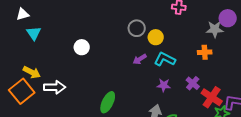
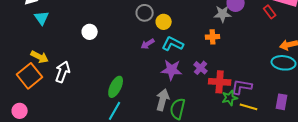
purple star: (164, 85) -> (172, 70), size x1.5
white arrow: (55, 87) -> (63, 72), turned -70
red cross: (212, 97) -> (220, 82), turned -30

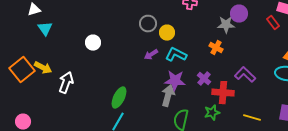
orange cross: (213, 37) -> (216, 48), turned 32
orange square: (30, 76) -> (22, 70), moved
purple L-shape: (242, 87) -> (245, 75), moved, turned 35
green star: (230, 98) -> (212, 113), moved
gray arrow: (163, 100) -> (168, 96), moved

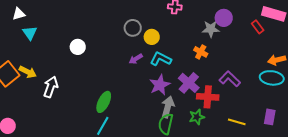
purple cross: (204, 79) -> (189, 83), size x1.5
purple star: (175, 81) -> (160, 85), turned -30
gray arrow: (168, 96) -> (168, 107), moved

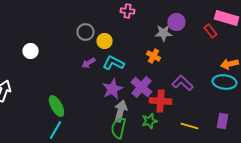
green ellipse: (104, 102) -> (57, 106), turned -55

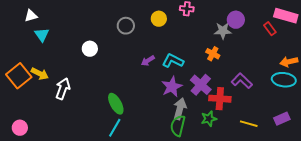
gray circle: (86, 32) -> (126, 26), moved
yellow circle: (105, 41) -> (159, 19), moved
purple rectangle: (223, 121) -> (282, 119), turned 56

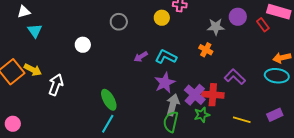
yellow circle: (159, 19) -> (162, 18), moved
purple circle: (236, 20) -> (238, 17), moved
purple cross: (201, 85) -> (195, 95), moved

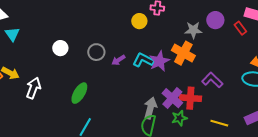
gray circle: (119, 22) -> (96, 52), moved
orange cross: (206, 50) -> (183, 53), size x1.6
purple star: (165, 83) -> (159, 61), moved
green ellipse: (109, 100) -> (79, 93), moved, turned 60

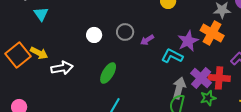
white circle: (60, 48) -> (94, 35), moved
cyan L-shape: (143, 60) -> (172, 56), moved
white arrow: (33, 88) -> (62, 68), turned 60

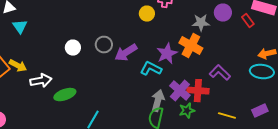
purple arrow: (147, 40) -> (126, 53), size x1.6
green ellipse: (108, 73) -> (65, 95), moved, turned 40

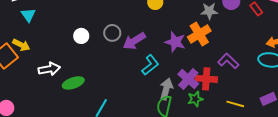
orange cross: (191, 46) -> (199, 34), turned 30
purple star: (167, 54) -> (175, 42), turned -30
yellow arrow: (18, 66) -> (21, 45), moved
cyan L-shape: (151, 69) -> (150, 65), moved, turned 115

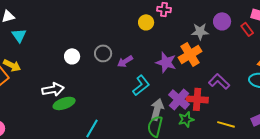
purple arrow: (134, 41) -> (125, 61), size x0.7
white arrow: (49, 69) -> (53, 89), moved

